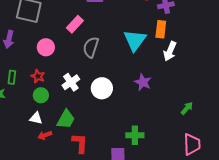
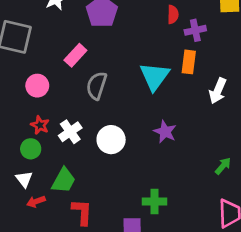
white arrow: (170, 51) -> (218, 91), moved
red star: (38, 76) -> (40, 125), moved
white triangle: (36, 118) -> (24, 179), turned 40

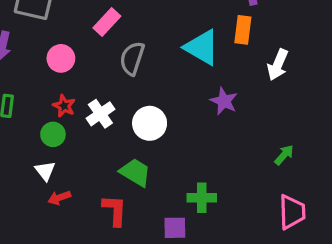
cyan triangle: (154, 76) -> (202, 47), turned -36
purple star: (165, 132) -> (224, 101), moved
green trapezoid: (64, 180) -> (135, 172), moved, turned -88

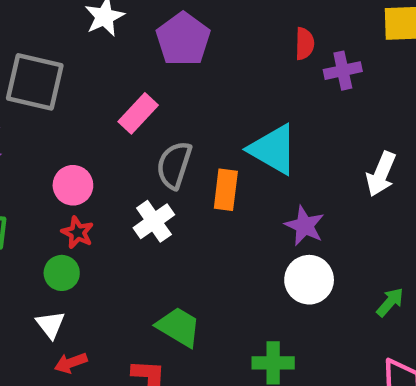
orange rectangle: (243, 30) -> (226, 190), moved
pink circle: (61, 58) -> (73, 185), moved
white cross: (100, 114) -> (154, 221), moved
white circle: (150, 123) -> (309, 280), moved

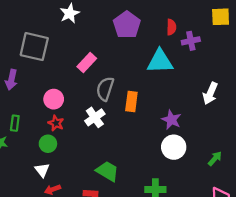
purple pentagon: (183, 39) -> (127, 25), moved
cyan triangle: (273, 149) -> (160, 61), moved, turned -32

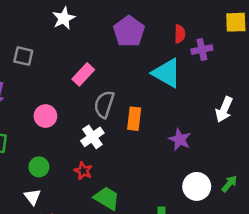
gray square: (34, 47) -> (23, 56), size x0.6
cyan triangle: (160, 61) -> (167, 73), turned 32
red star: (56, 123) -> (83, 171), moved
white circle: (174, 147) -> (197, 186), moved

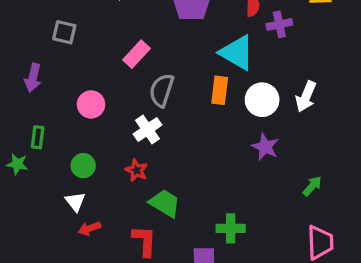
orange rectangle: (134, 119) -> (220, 90), moved
purple star: (180, 140) -> (265, 147), moved
white circle: (197, 186) -> (262, 100), moved

